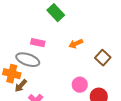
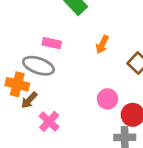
orange arrow: (76, 44) -> (102, 44), turned -40

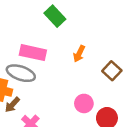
pink rectangle: (52, 43) -> (33, 53), size x1.5

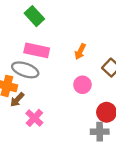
green rectangle: (55, 16) -> (34, 16), moved
pink circle: (84, 103) -> (82, 85), moved

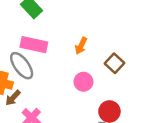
gray ellipse: (25, 70) -> (22, 66), turned 35

